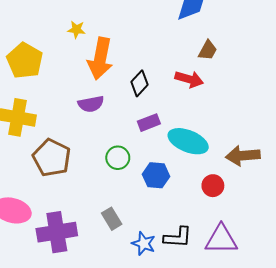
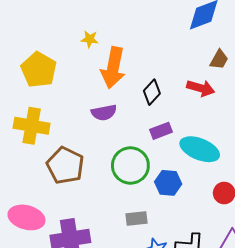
green circle: (118, 158) -> (130, 166), size x1.6
gray rectangle: (112, 219) -> (137, 218), moved, turned -65

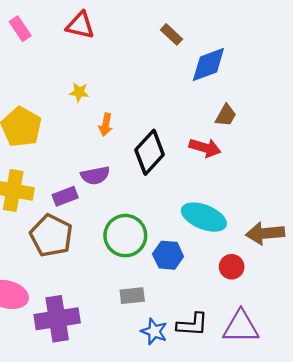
orange arrow: (113, 68) -> (106, 125), size x0.5
black diamond: (152, 92) -> (150, 152), size x1.5
purple rectangle: (161, 131) -> (65, 196), moved

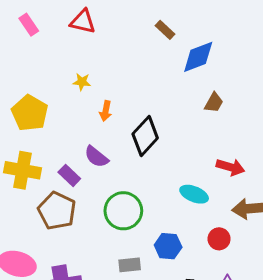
red arrow: (205, 148) -> (230, 167), moved
purple semicircle: (95, 175) -> (96, 157), turned 50
purple rectangle: (65, 196) -> (69, 175), turned 65
cyan ellipse: (204, 217) -> (194, 194), size x0.7
blue hexagon: (168, 255) -> (168, 246), moved

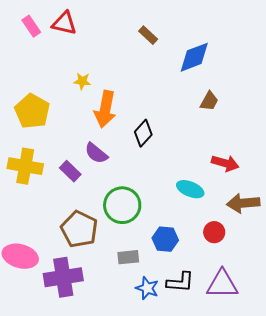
red triangle: (83, 22) -> (64, 23), moved
brown rectangle: (165, 30) -> (148, 35), moved
orange arrow: (106, 111) -> (105, 109), size x1.8
black diamond: (145, 136) -> (143, 133), size x0.7
brown pentagon: (57, 211) -> (79, 229), moved

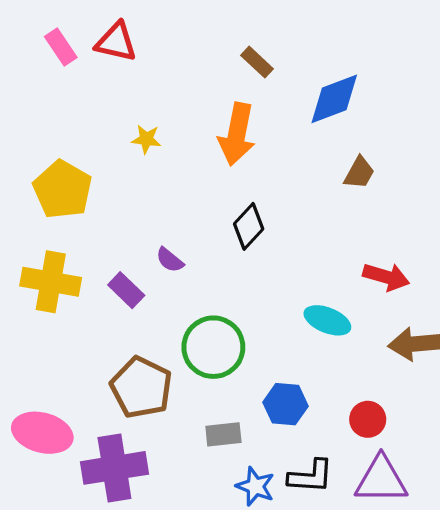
orange arrow: (105, 109) -> (237, 134), moved
purple semicircle: (96, 153) -> (170, 260), size x0.7
red circle: (214, 232) -> (368, 419), moved

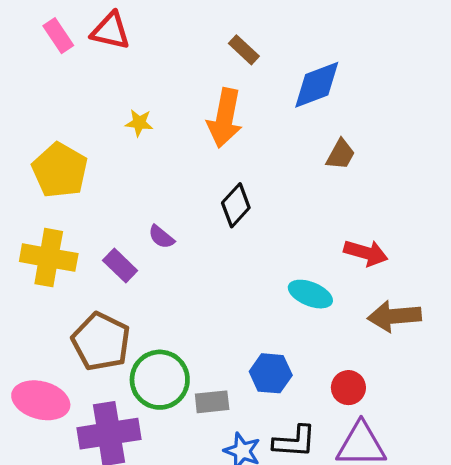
green circle: (213, 347) -> (160, 380), moved
brown pentagon: (141, 387) -> (101, 342), moved

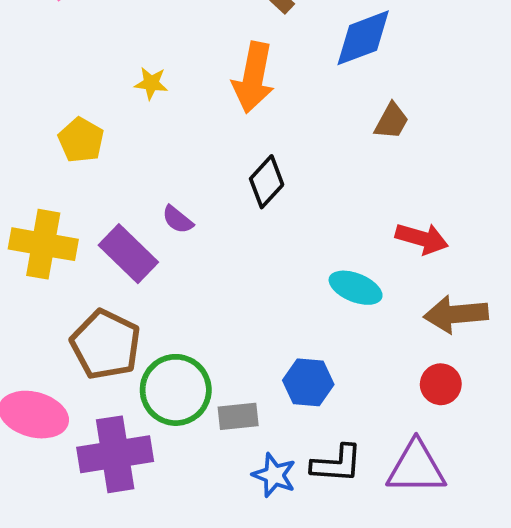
yellow pentagon: (60, 170) -> (81, 140), moved, size x0.7
purple rectangle: (120, 265) -> (128, 254), size x1.4
red circle: (348, 388) -> (441, 384), moved

